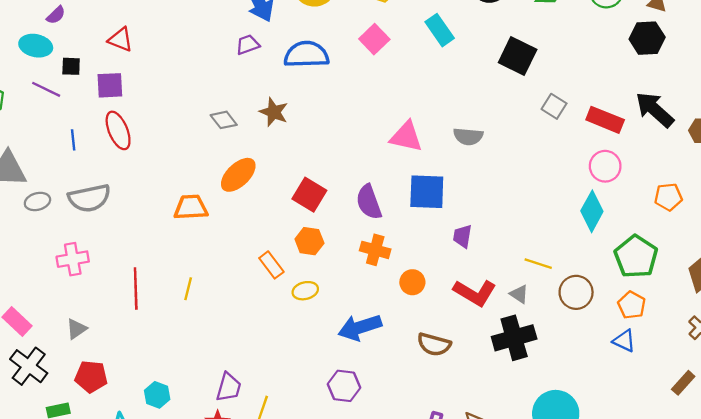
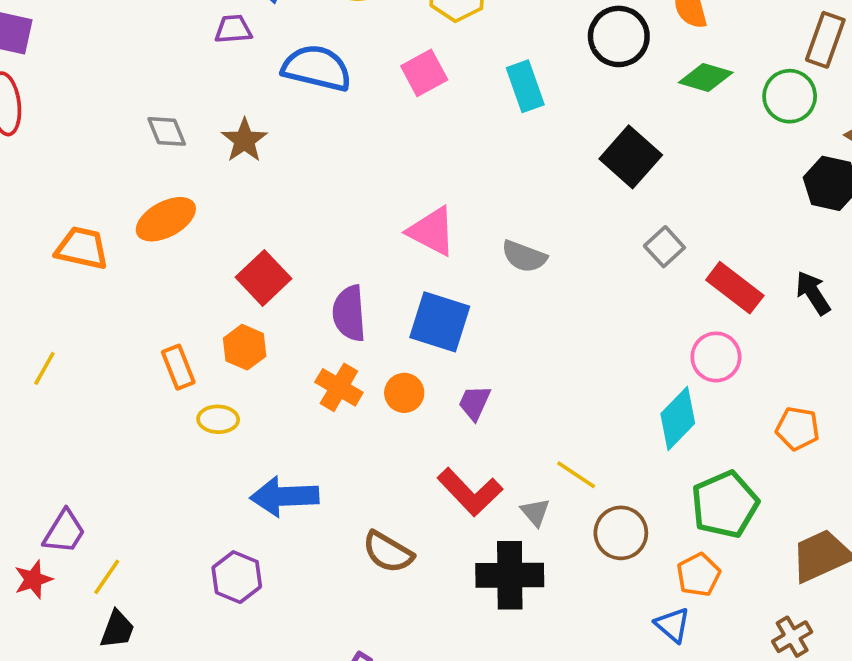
black arrow: (655, 110) -> (813, 293), size x0.7
orange circle: (412, 282) -> (404, 393), moved

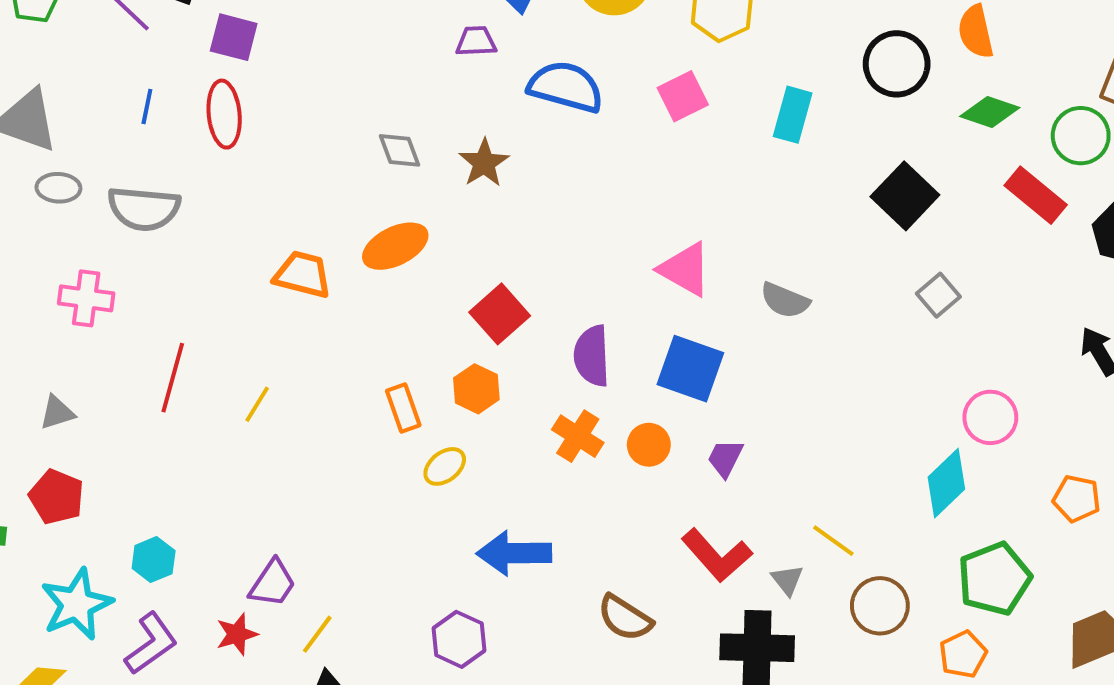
cyan rectangle: (525, 86) -> (793, 115), turned 33
red rectangle: (735, 288) -> (1036, 195), moved
yellow ellipse: (218, 419) -> (445, 466), turned -42

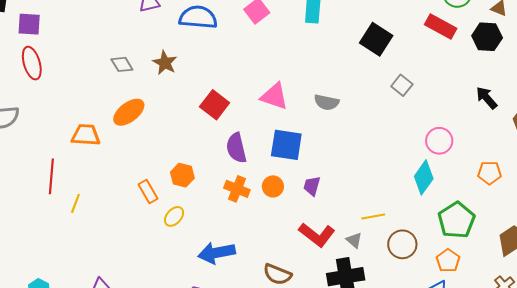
red square: (500, 314) -> (215, 105), moved
red line: (173, 378) -> (51, 176), moved
yellow line: (833, 541) -> (373, 216), turned -35

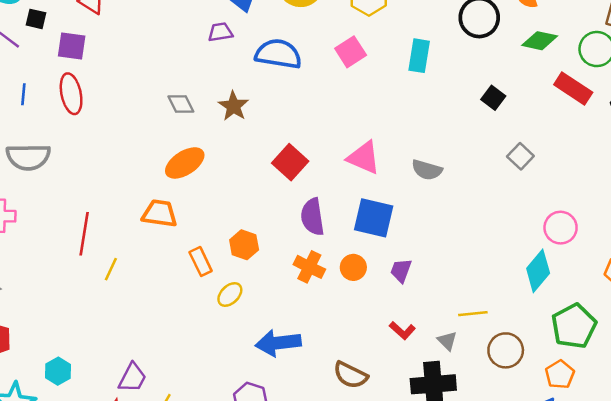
black square: (376, 39) -> (493, 98), size x0.6
orange trapezoid: (86, 135) -> (160, 213), moved
red L-shape: (317, 235) -> (402, 330), size x0.6

